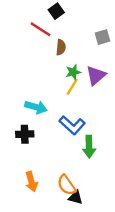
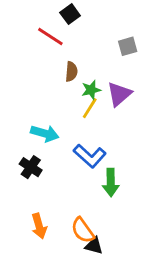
brown semicircle: (61, 47) -> (71, 72), moved
black cross: (25, 134) -> (31, 167), turned 36

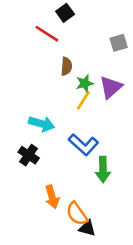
orange arrow: (39, 226) -> (52, 197), moved

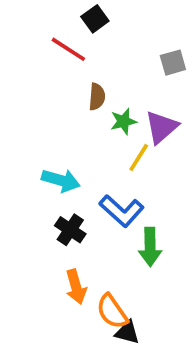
yellow line: (83, 100) -> (139, 158), moved
black cross: (29, 155) -> (70, 230), moved

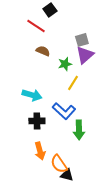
gray square: (173, 63) -> (82, 40), moved
brown semicircle: (97, 97) -> (43, 51), moved, turned -72
purple triangle: (161, 127) -> (85, 55), moved
black cross: (70, 230) -> (37, 121), turned -35

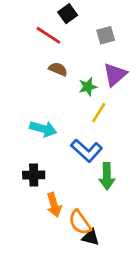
gray square: (82, 40) -> (106, 35), moved
black cross: (37, 121) -> (34, 175), moved

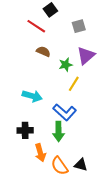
green arrow: (107, 176) -> (59, 131), moved
black triangle: (91, 237) -> (81, 165), moved

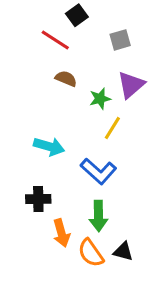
green arrow: (59, 131) -> (98, 216), moved

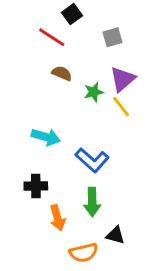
yellow line: (112, 128) -> (121, 107), moved, turned -70
orange semicircle: (91, 253) -> (84, 253), moved, turned -68

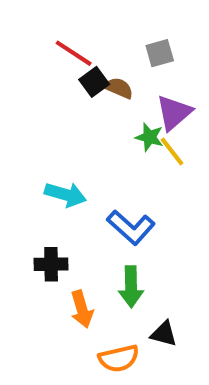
black square: (72, 14) -> (94, 82), moved
brown semicircle: (62, 73) -> (119, 88), moved
green star: (94, 92) -> (149, 137), moved, turned 30

